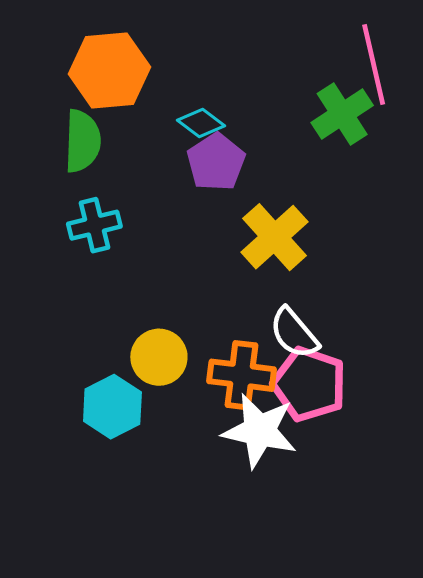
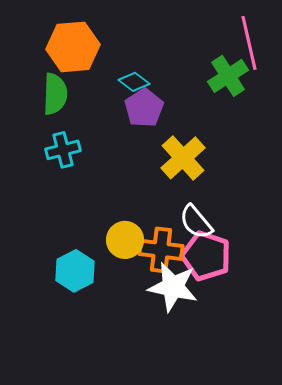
yellow circle: (159, 357) -> (125, 240), moved

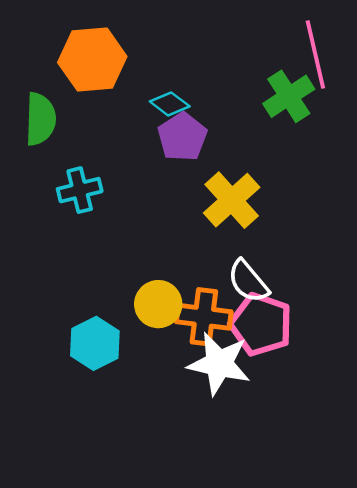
green semicircle: (55, 94) -> (40, 119), moved

